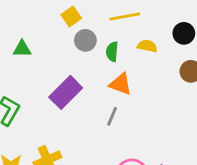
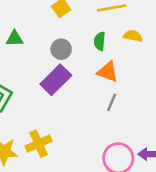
gray circle: (85, 40) -> (61, 49), moved
gray line: (112, 116) -> (112, 102), moved

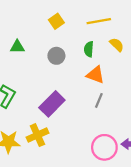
yellow semicircle: (133, 36) -> (117, 45), turned 32
purple rectangle: (56, 80) -> (52, 104), moved

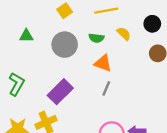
green semicircle: (89, 49) -> (96, 38), turned -88
gray circle: (56, 56) -> (65, 45), size x1.5

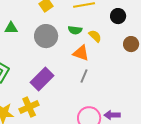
black circle: (152, 24) -> (118, 16), moved
yellow semicircle: (124, 34) -> (95, 36), moved

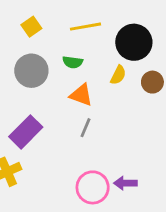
black circle: (118, 16) -> (134, 42), size x1.6
yellow semicircle: (95, 36) -> (118, 75), moved, turned 72

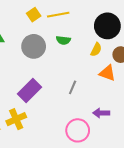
yellow line: (85, 27) -> (58, 15), moved
orange triangle: (81, 95) -> (107, 73), moved
purple arrow: (125, 183) -> (101, 113), moved

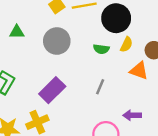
black circle: (107, 26) -> (116, 18), moved
green semicircle: (63, 40) -> (101, 49), moved

